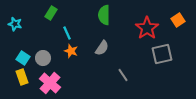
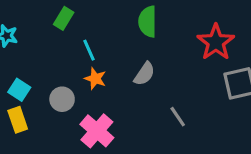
gray circle: (43, 58) -> (62, 99), moved
pink cross: (50, 83) -> (97, 131), moved

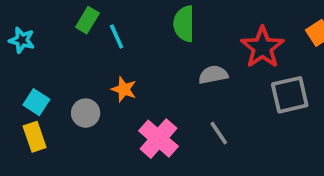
cyan line: (89, 50) -> (117, 36), moved
gray semicircle: (144, 74) -> (213, 75), moved, turned -135
pink cross: (97, 131) -> (159, 139), moved

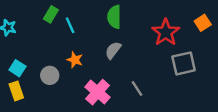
gray semicircle: (213, 75) -> (113, 50), moved, turned -42

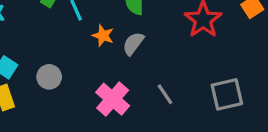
orange star: (75, 60) -> (103, 36), moved
gray square: (184, 63) -> (227, 94), moved

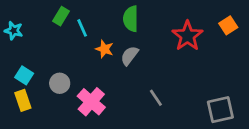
gray square: (227, 94) -> (220, 110), moved
pink cross: (113, 99) -> (91, 102), moved

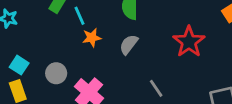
red star: (187, 36) -> (189, 42), moved
orange star: (104, 49) -> (92, 38), moved, turned -30

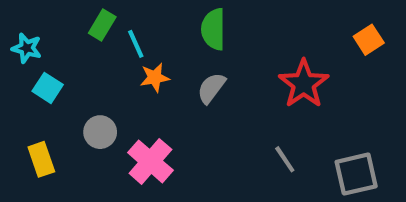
cyan square: (19, 65) -> (48, 88), moved
gray line: (156, 88) -> (285, 159), moved

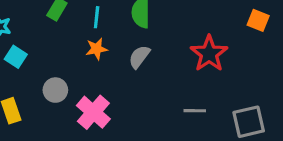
orange square: (369, 40) -> (258, 20), turned -35
cyan line: (136, 44) -> (97, 17), moved, turned 30
gray line: (285, 159) -> (195, 111), turned -55

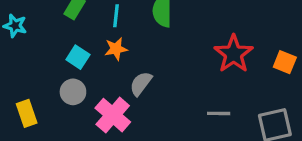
orange square: (258, 20) -> (285, 62), moved
cyan square: (16, 57) -> (78, 57), moved
gray semicircle: (139, 57) -> (141, 84), moved

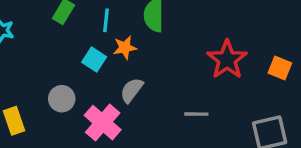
orange star: (116, 49) -> (125, 48), moved
cyan square: (78, 57) -> (94, 59), moved
gray line: (219, 113) -> (196, 114), moved

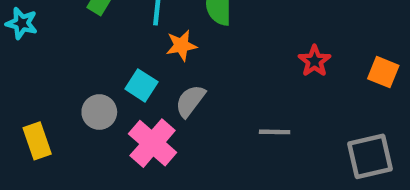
cyan square: (94, 59) -> (141, 85), moved
red star: (227, 59) -> (314, 61), size x0.6

